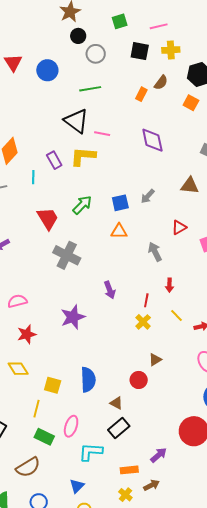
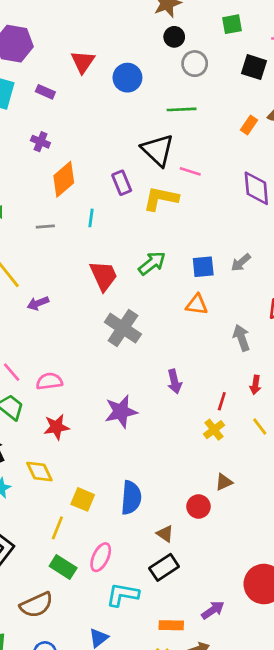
purple rectangle: (54, 160) -> (122, 183), moved

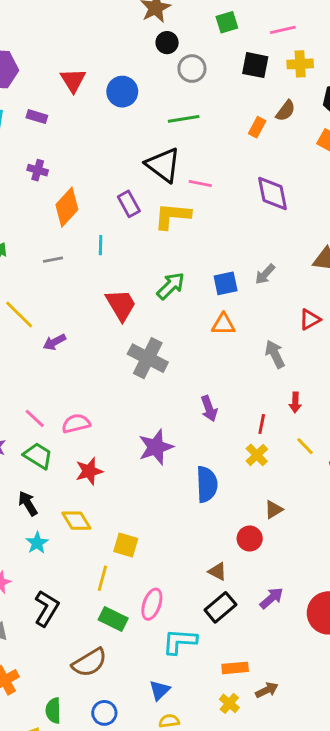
blue semicircle: (131, 498) -> (207, 484), moved
purple arrow: (213, 610) -> (271, 598), moved

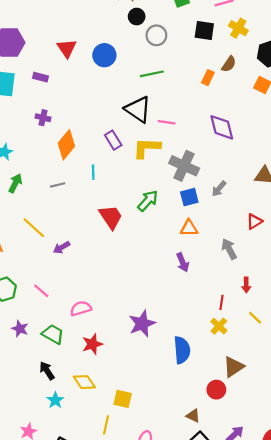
yellow cross: (300, 64) -> (238, 28), turned 36
gray cross: (148, 358) -> (184, 166), moved
purple arrow: (209, 409) -> (183, 262), moved
pink line: (35, 418) -> (41, 291), moved
brown triangle: (274, 509) -> (234, 367), size x1.5

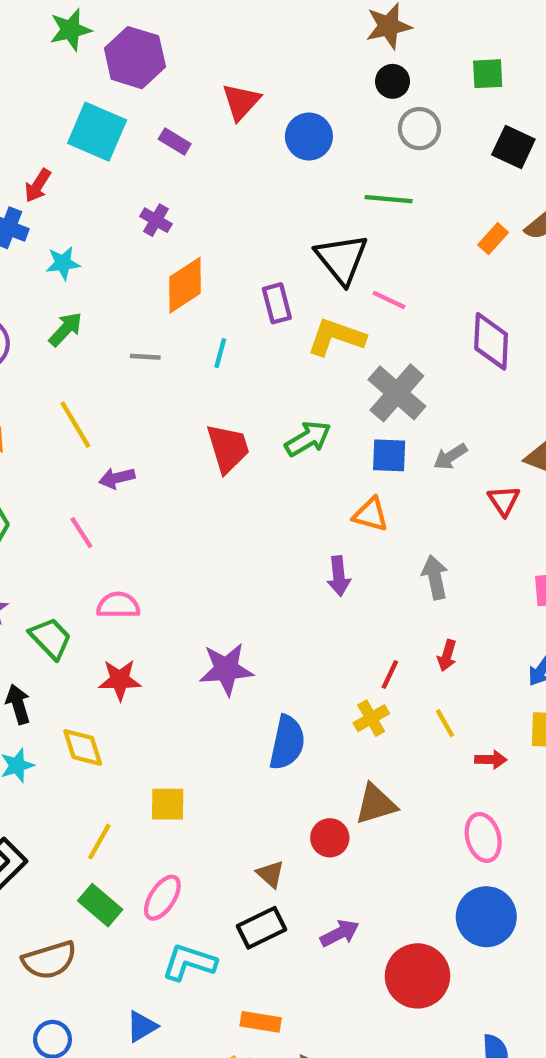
red triangle: (254, 221) -> (504, 501), moved, turned -49
pink line: (41, 291) -> (81, 533), moved
yellow square: (123, 399) -> (168, 804), moved, turned -30

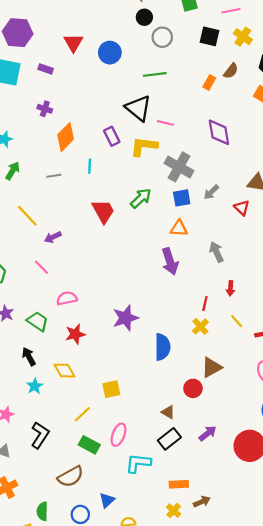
purple arrow: (339, 576) -> (170, 261), size x1.4
yellow line: (99, 842) -> (82, 414), turned 30
blue triangle: (142, 1026) -> (107, 500), moved

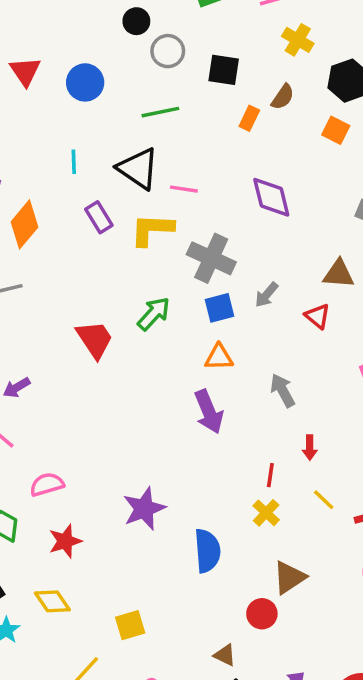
black square: (209, 36) -> (224, 70), moved
cyan line: (90, 166) -> (74, 162), moved

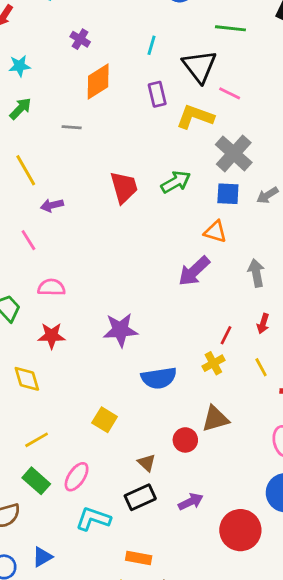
purple arrow: (209, 412) -> (194, 271), turned 52
blue semicircle: (207, 551) -> (159, 378), turned 68
yellow square: (130, 625) -> (105, 420), moved, turned 30

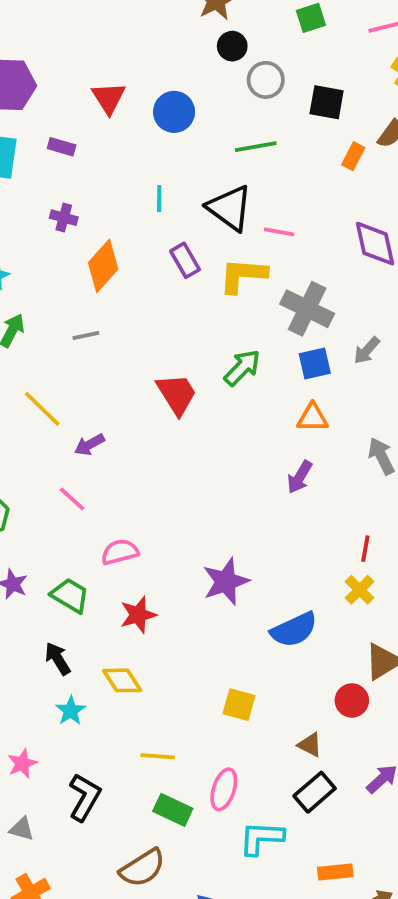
purple arrow: (194, 271) -> (300, 477), size x0.7
yellow line: (37, 440) -> (158, 756), turned 50

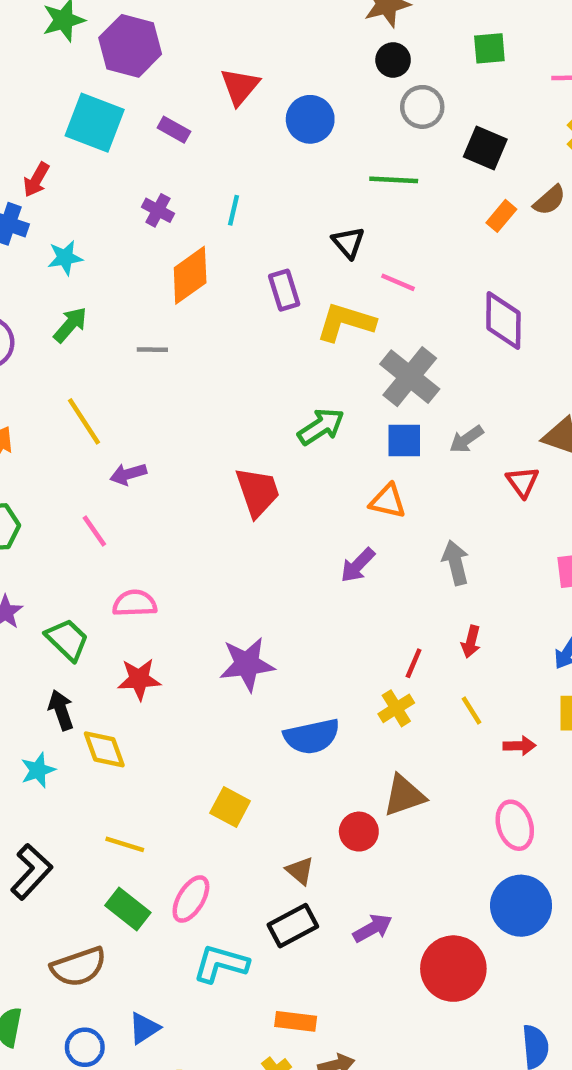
cyan line: (159, 199) -> (233, 210), moved
black triangle: (230, 208) -> (348, 242), size x0.6
red trapezoid: (177, 394) -> (258, 492), moved
black arrow: (58, 659) -> (61, 710), moved

